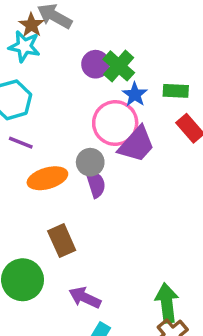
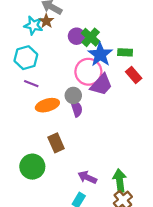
brown star: (31, 25) -> (46, 21), moved
blue star: (135, 94) -> (100, 54), size x1.6
purple arrow: (85, 298) -> (87, 177), moved

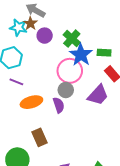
purple circle: (77, 36) -> (45, 36), moved
purple trapezoid: (101, 85) -> (98, 95), moved
gray circle: (73, 95) -> (66, 90), moved

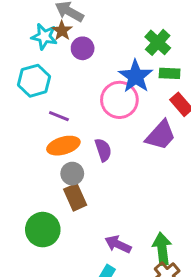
green cross: (72, 39) -> (158, 42), moved
purple line: (16, 82) -> (59, 116), moved
gray circle: (66, 90) -> (72, 174), moved

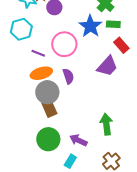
pink circle: (119, 100) -> (64, 44), moved
gray circle: (72, 174) -> (47, 92), size x1.5
green circle: (43, 230) -> (48, 139), moved
green arrow: (162, 249) -> (106, 124), moved

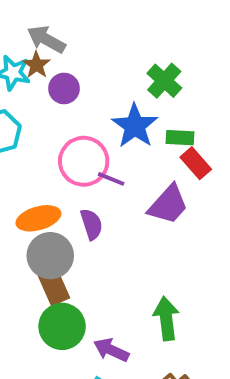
green rectangle: (113, 24) -> (180, 138), moved
purple line: (38, 53) -> (111, 179), moved
green circle: (48, 139) -> (62, 326), moved

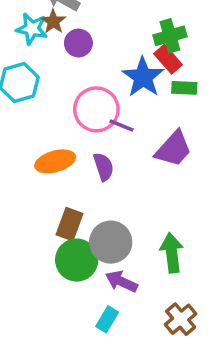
green cross: (164, 81) -> (170, 36), turned 32
red rectangle: (196, 163) -> (168, 59), moved
gray circle: (50, 256) -> (111, 242), moved
brown rectangle: (54, 287) -> (69, 224), turned 44

